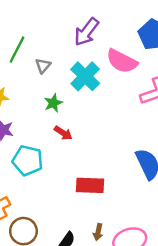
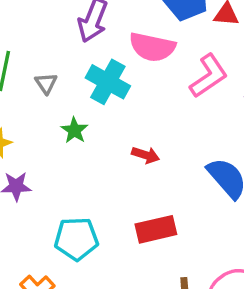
red arrow: (63, 133) -> (146, 155), moved
cyan pentagon: (28, 160) -> (76, 239), moved

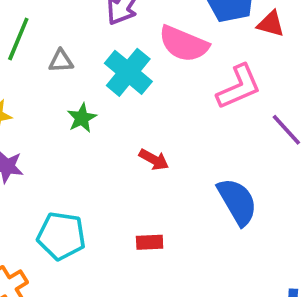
gray triangle: (46, 83) -> (61, 61), turned 50
red rectangle: (156, 229) -> (150, 242), size x0.6

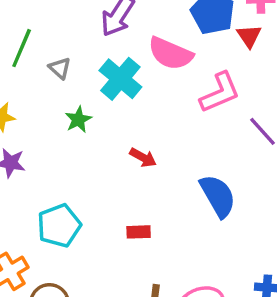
red triangle: (271, 24) -> (249, 36), turned 40
gray triangle: (61, 61) -> (60, 68), turned 45
cyan pentagon: (61, 236) -> (59, 226), turned -30

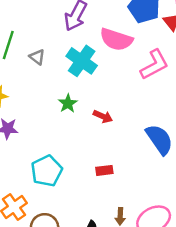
green star: (78, 120) -> (68, 103), moved

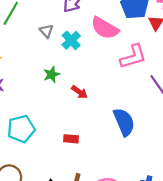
gray triangle: (37, 57) -> (46, 31), moved
cyan cross: (82, 61) -> (71, 40), size x0.7

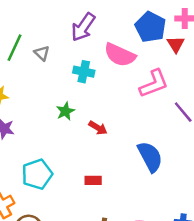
gray triangle: (46, 31) -> (42, 53), moved
cyan cross: (71, 40) -> (84, 72), turned -30

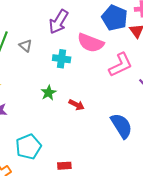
red rectangle: (93, 180) -> (64, 166), moved

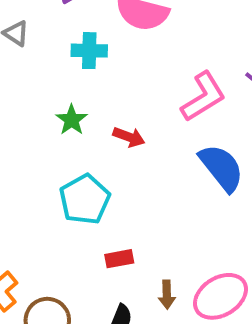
pink L-shape: (121, 65) -> (203, 97), moved
cyan pentagon: (28, 147) -> (85, 199), moved

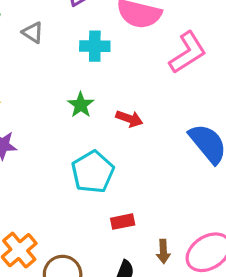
pink L-shape: (203, 97) -> (188, 53), moved

